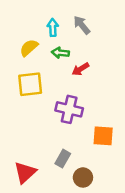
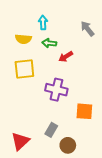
gray arrow: (82, 25) -> (87, 29), moved
yellow semicircle: (29, 48) -> (23, 39), turned -133

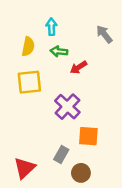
yellow semicircle: (23, 39) -> (28, 46), turned -84
purple cross: (56, 90) -> (67, 107), turned 30
orange square: (84, 111) -> (88, 136), moved

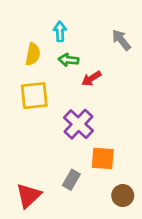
brown circle: (81, 173) -> (123, 196), moved

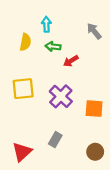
yellow square: (34, 96) -> (23, 89), moved
orange square: (103, 158) -> (94, 109), moved

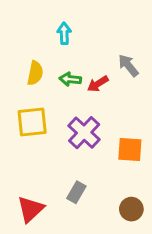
gray arrow: (94, 31) -> (128, 65), moved
yellow semicircle: (25, 42) -> (35, 73), moved
green arrow: (53, 47) -> (70, 79), moved

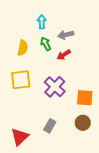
gray arrow: (128, 65) -> (66, 35), moved, turned -63
green arrow: (70, 79) -> (46, 44), moved, turned 56
brown circle: (131, 209) -> (83, 123), moved

